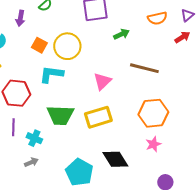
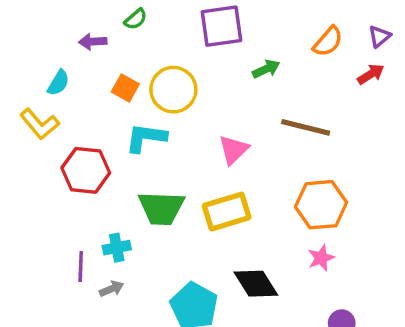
purple arrow: (20, 18) -> (93, 42), turned 77
orange semicircle: (157, 18) -> (328, 42), turned -36
purple line: (13, 127) -> (81, 266), moved
cyan cross: (34, 138) -> (117, 248), turned -35

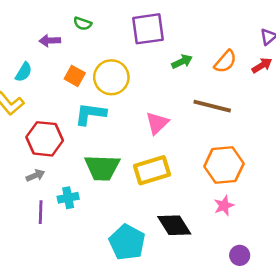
green semicircle: (136, 19) -> (83, 24), turned 60
orange semicircle: (328, 42) -> (225, 62), moved
gray arrow: (112, 289) -> (35, 175), moved

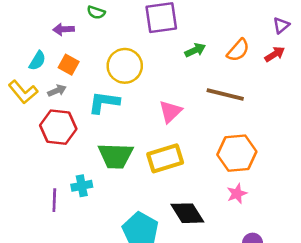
orange square: (75, 76) -> (69, 65), moved
gray arrow: (35, 175) -> (57, 91), moved

